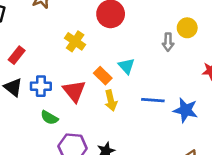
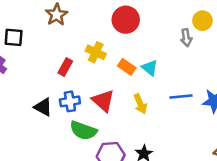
red rectangle: (17, 55) -> (65, 67), moved
orange rectangle: (103, 76) -> (127, 67), moved
green semicircle: (49, 118) -> (83, 131), size x1.5

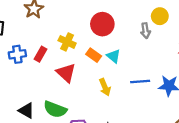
red circle: (126, 20) -> (102, 24), moved
blue cross: (70, 101) -> (17, 54), moved
red triangle: (103, 101) -> (66, 73), moved
black triangle: (43, 107) -> (26, 111), moved

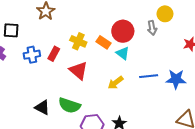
red circle: (102, 24) -> (123, 31), moved
orange rectangle: (94, 55) -> (103, 42), moved
yellow arrow: (105, 87) -> (116, 83), turned 77

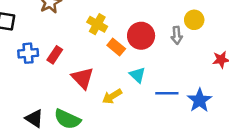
yellow cross: (78, 41) -> (97, 24), moved
cyan triangle: (123, 53) -> (137, 75), moved
blue star: (176, 79) -> (200, 100), turned 30
yellow arrow: (116, 83) -> (112, 96), moved

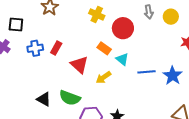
yellow circle: (194, 20) -> (171, 17), moved
yellow cross: (97, 24) -> (97, 15), moved
gray arrow: (177, 35) -> (149, 12), moved
orange rectangle: (116, 47) -> (104, 48), moved

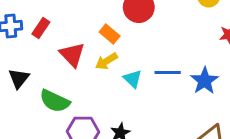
cyan triangle: (122, 59) -> (133, 79), moved
yellow arrow: (104, 77) -> (106, 61), moved
black triangle: (44, 99) -> (19, 78), moved, turned 35

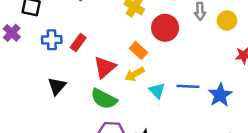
red triangle: (72, 55) -> (105, 67), turned 30
green semicircle: (55, 101) -> (104, 99), moved

